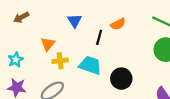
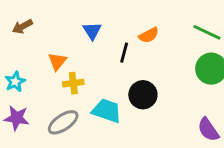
cyan trapezoid: (90, 65) -> (107, 111), moved
black circle: (121, 79) -> (143, 95), moved

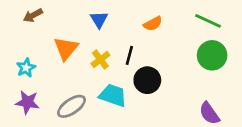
black line: (124, 53) -> (129, 55), moved
orange triangle: (57, 61) -> (66, 48), size x1.4
yellow cross: (73, 83) -> (100, 59), moved, turned -30

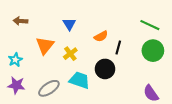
brown arrow: (33, 15) -> (20, 21), turned 32
orange semicircle: (153, 24) -> (101, 36), moved
black line: (129, 55) -> (118, 48), moved

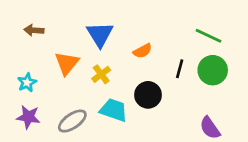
blue triangle: (69, 24) -> (100, 34), size x1.5
black line: (118, 48) -> (180, 69), moved

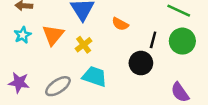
orange semicircle: (143, 51) -> (120, 24), turned 56
cyan star: (27, 83) -> (23, 35), moved
black circle: (148, 95) -> (141, 63), moved

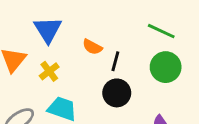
black line: (153, 40) -> (115, 61), moved

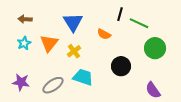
green line: (161, 31) -> (139, 23), moved
black line: (115, 61) -> (120, 14), moved

